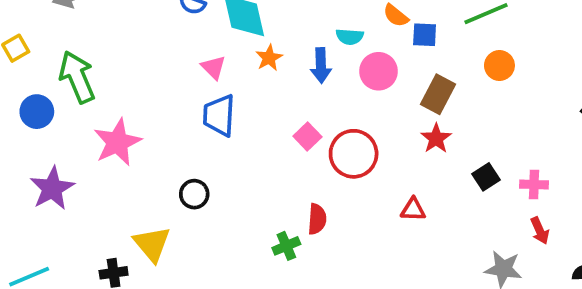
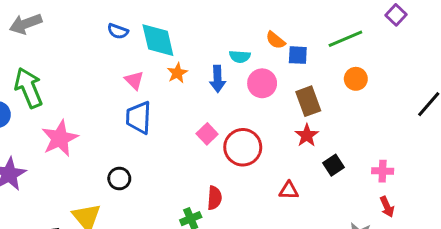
brown rectangle: (438, 94) -> (308, 101), turned -48
black square: (486, 177) -> (334, 165), moved

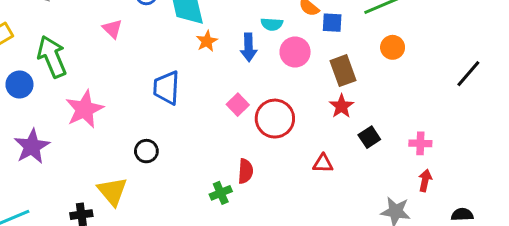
pink triangle: (134, 80) -> (112, 29), moved
red arrow: (387, 207) -> (425, 180), turned -144

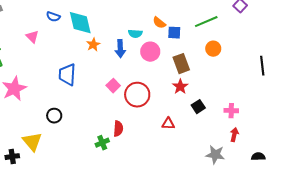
black line: (468, 74) -> (262, 66), turned -48

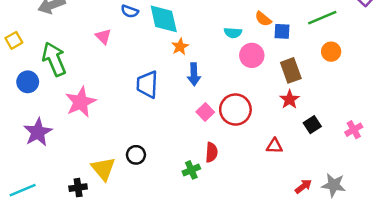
blue arrow: (120, 49) -> (194, 74), moved
pink square: (113, 86) -> (205, 112), moved
pink cross: (231, 111) -> (354, 130), turned -32
black circle: (54, 116) -> (136, 155), moved
red arrow: (234, 135) -> (303, 186), moved, turned 40

